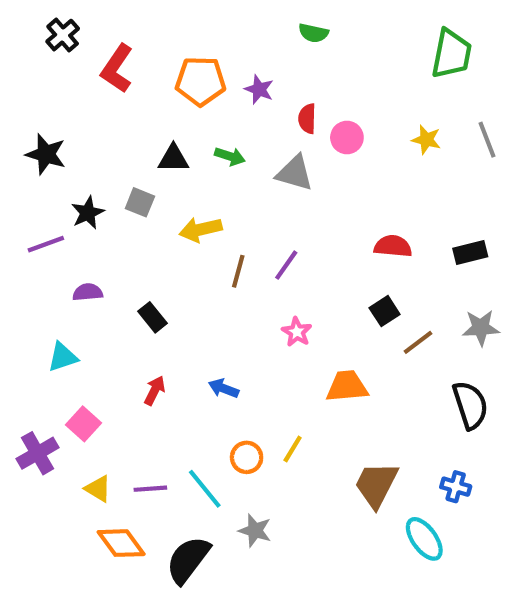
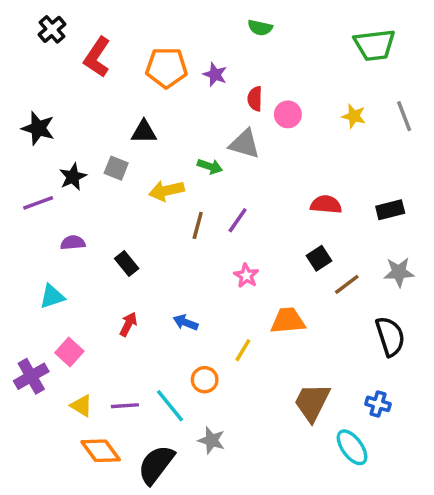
green trapezoid: (451, 54) -> (375, 45), turned 72
green arrow: (230, 156) -> (210, 166), moved
yellow line: (293, 449) -> (243, 350), moved

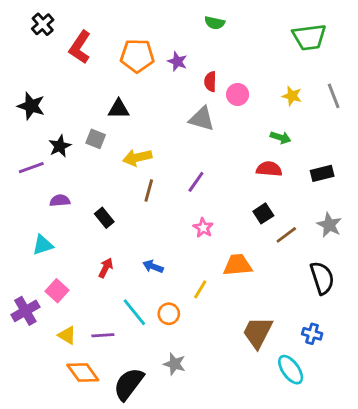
green arrow: (210, 166) -> (281, 137), moved
brown line: (198, 225) -> (149, 190), moved
gray star: (399, 272) -> (329, 225), turned 30
cyan line: (170, 406) -> (134, 312), moved

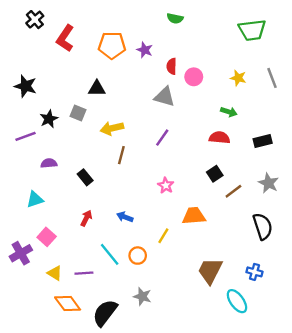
purple line: (196, 182) -> (162, 138), moved

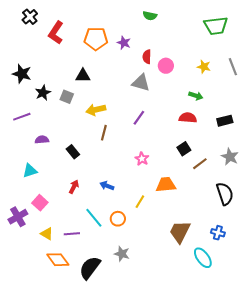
black star: (49, 119) -> (43, 93), moved

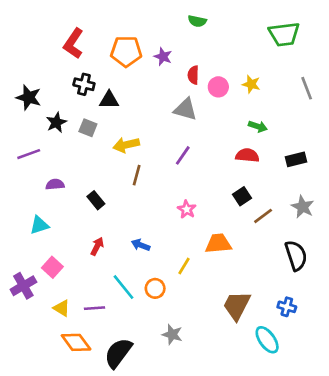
black cross: (30, 17) -> (84, 84), moved, turned -35
yellow star: (204, 67) -> (251, 84), moved
gray star: (122, 254) -> (172, 334), moved

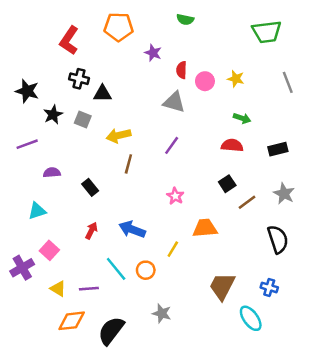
orange pentagon: (126, 51) -> (119, 27), moved
blue arrow: (141, 245) -> (132, 229), size x1.5
orange diamond: (76, 342) -> (72, 321), turned -60

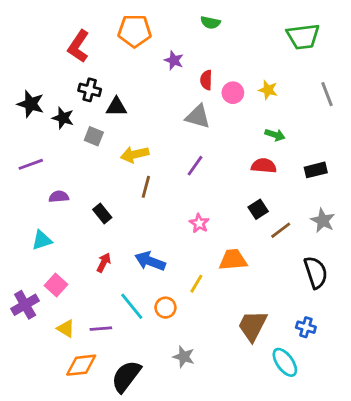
black star: (53, 115) -> (63, 118), moved, turned -30

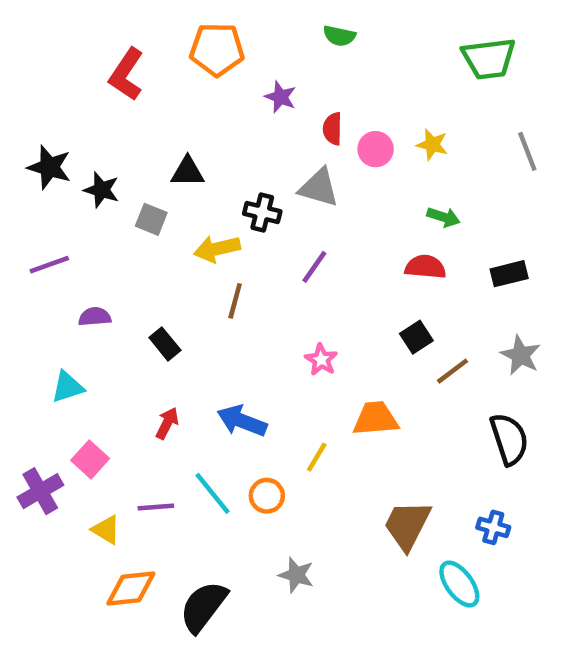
black cross: (90, 90) -> (262, 213), moved
purple line: (101, 329) -> (156, 507), moved

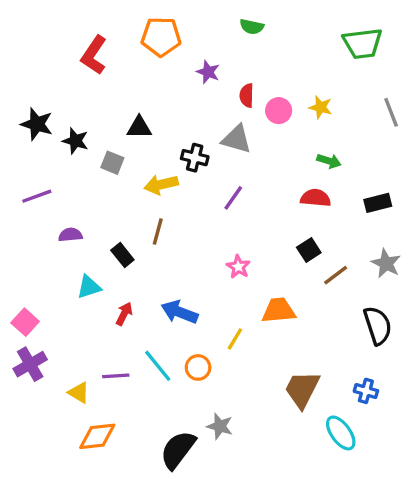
brown line: (235, 301) -> (158, 231), moved
cyan triangle: (67, 387) -> (89, 287), moved
pink square: (90, 459) -> (25, 322), moved
black semicircle: (203, 607) -> (178, 450), moved

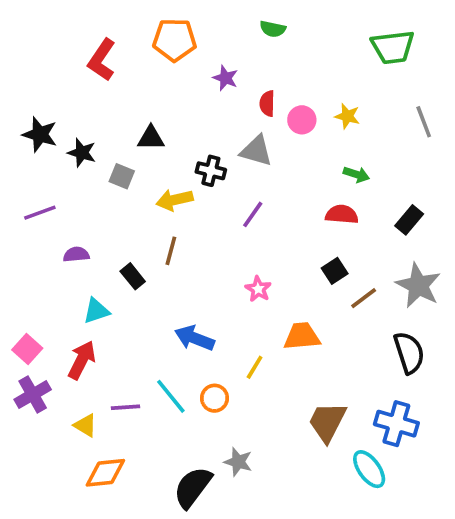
black rectangle: (378, 203) -> (409, 220), turned -36
gray star: (386, 263) -> (418, 285), size x1.4
red arrow: (124, 314) -> (82, 360), moved, size x1.5
blue cross: (366, 391) -> (396, 424), size x1.6

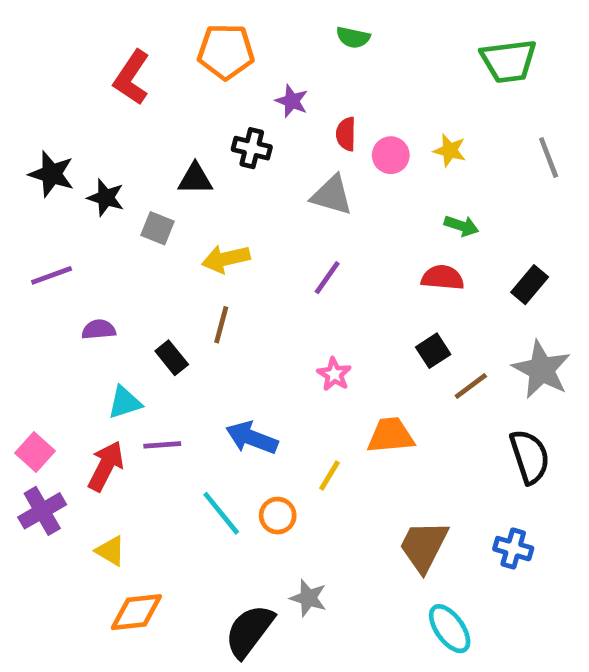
black cross: (211, 171) -> (252, 148), moved
purple line: (125, 407) -> (162, 445), moved
blue cross: (396, 424) -> (513, 549), size x0.7
cyan ellipse: (369, 469) -> (450, 629), moved

